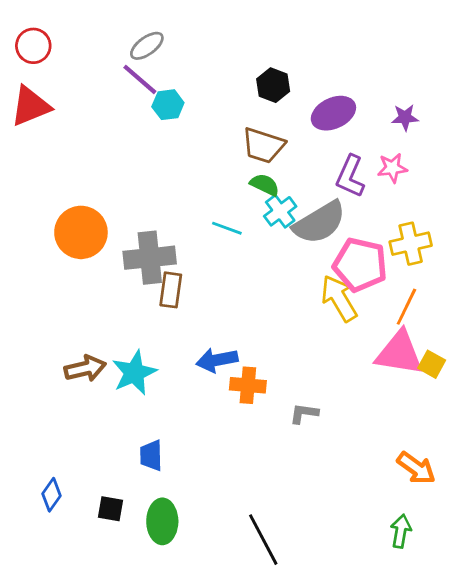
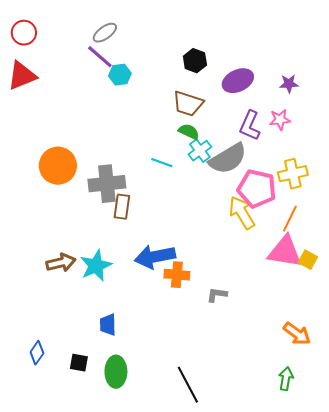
blue arrow: (217, 360) -> (155, 257), size x1.4

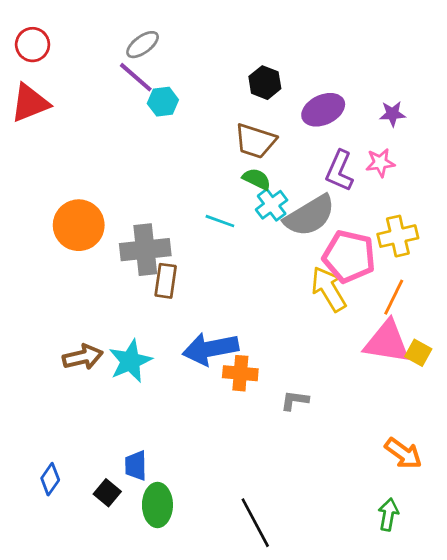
blue trapezoid: (108, 325) -> (136, 466), moved
black square: (79, 363) -> (107, 493), turned 30

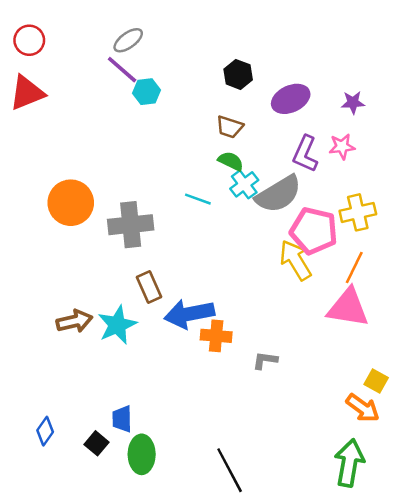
brown trapezoid: (255, 141) -> (230, 127), size x0.7
brown rectangle: (166, 281) -> (149, 287), moved, turned -32
yellow square: (418, 353) -> (376, 381), moved
green arrow: (388, 514) -> (349, 463), size x1.6

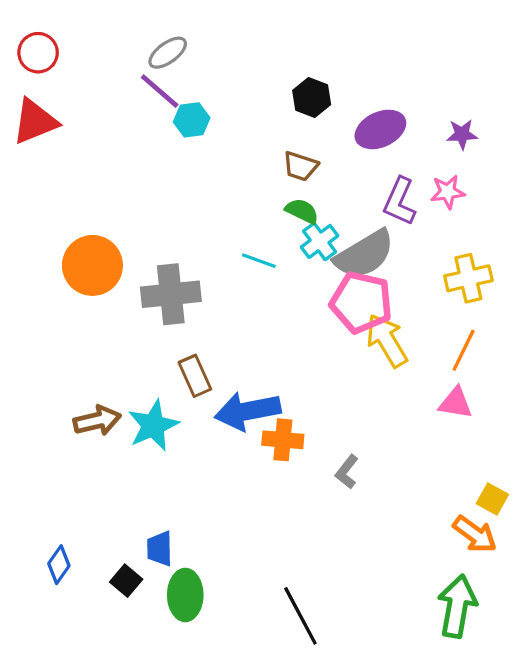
pink pentagon: (314, 231) -> (361, 302), moved
pink triangle: (348, 308) -> (456, 403), size x0.6
gray L-shape: (265, 360) -> (347, 472), turned -60

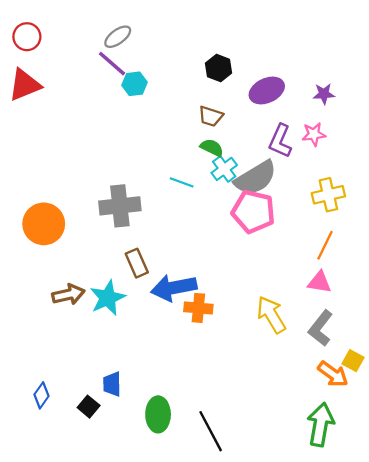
orange circle: (92, 265) -> (44, 224), moved
yellow arrow: (387, 341) -> (271, 315), moved
gray L-shape: (347, 472) -> (321, 328), moved, size x1.5
yellow square: (492, 499) -> (353, 361), moved
green ellipse: (185, 595) -> (158, 414), moved

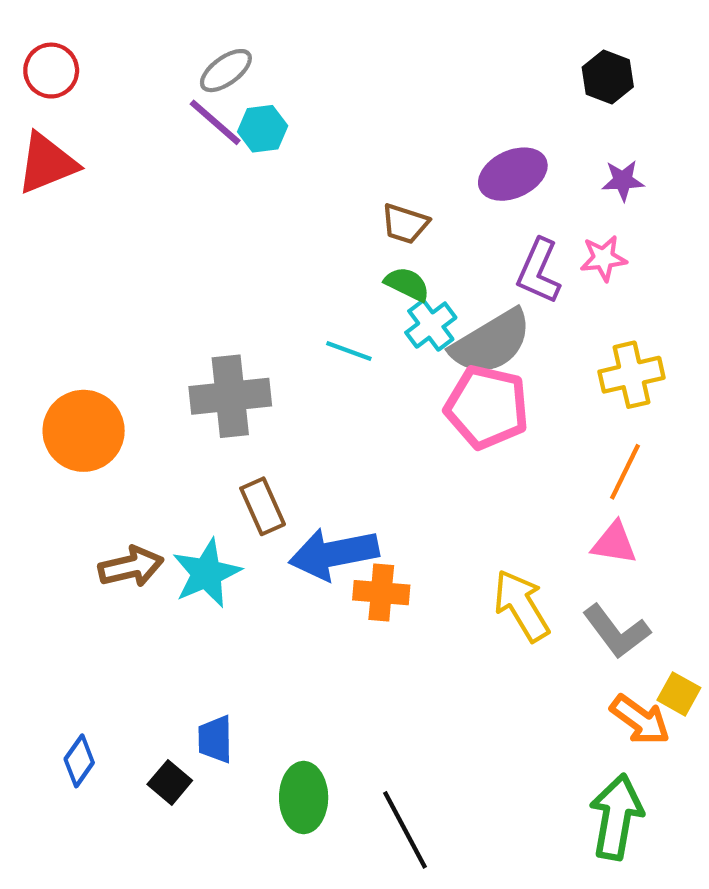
black hexagon: (219, 68) -> (608, 77), moved
cyan hexagon: (135, 84) -> (263, 129), moved
gray L-shape: (321, 328) -> (616, 631), turned -75

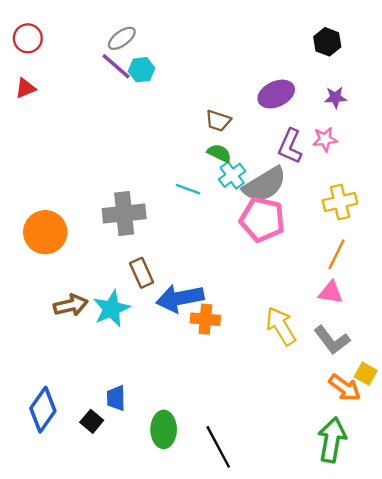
red triangle: (47, 163) -> (25, 88), size x0.6
blue diamond: (79, 761) -> (43, 410), size x1.6

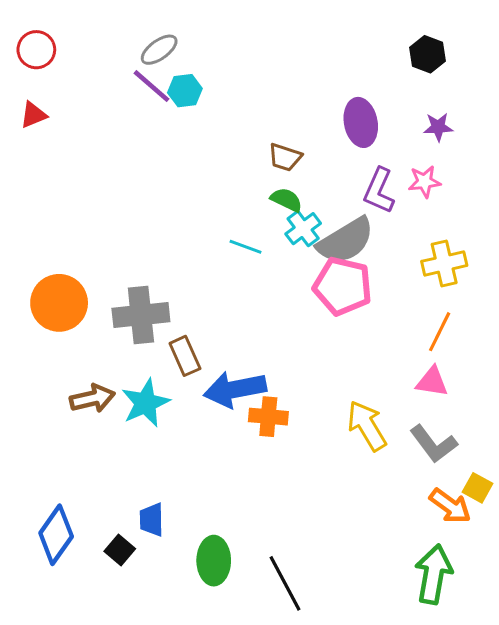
purple ellipse: (276, 94) -> (361, 122), turned -76
gray cross: (124, 214) -> (141, 315), moved

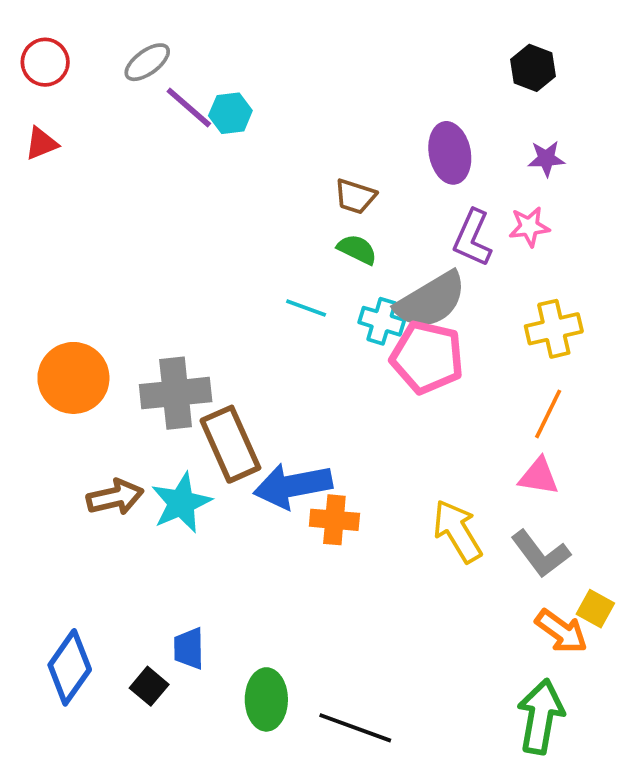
gray ellipse: (159, 50) -> (147, 62), moved
cyan cross: (303, 229) -> (382, 321), moved, turned -36
brown rectangle: (185, 356) -> (230, 444), size x1.5
black line: (285, 583) -> (355, 728), turned -42

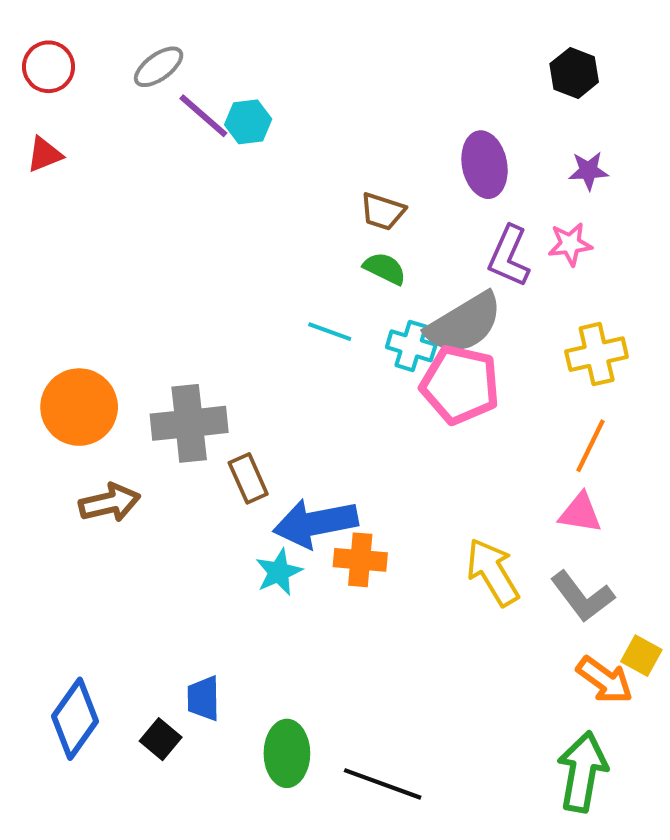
brown rectangle: (230, 444) -> (248, 478), size x0.6
brown arrow: (115, 497) -> (110, 503), moved
cyan star: (181, 503) -> (279, 572), moved, size x0.7

